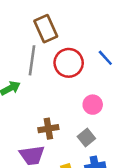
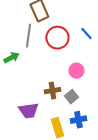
brown cross: (48, 129) -> (52, 91), moved

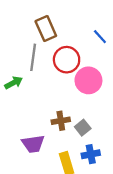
blue line: (86, 34) -> (100, 37), moved
pink circle: (76, 71) -> (88, 80), moved, size x1.5

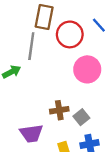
brown rectangle: (46, 29) -> (44, 17), turned 35
red circle: (67, 60) -> (70, 34), moved

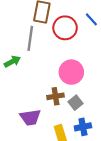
pink circle: (87, 69) -> (71, 72), moved

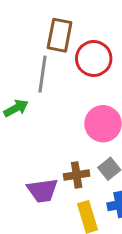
brown cross: (56, 96) -> (77, 175), moved

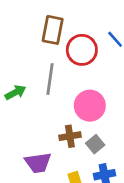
gray line: (42, 74) -> (50, 79), moved
brown cross: (77, 175) -> (70, 136), moved

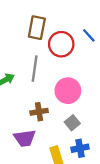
brown cross: (70, 136) -> (39, 112), moved

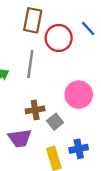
pink circle: (68, 91) -> (79, 95), moved
gray square: (72, 123) -> (55, 122), moved

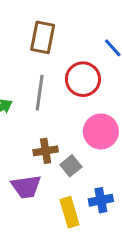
red circle: (59, 38) -> (83, 79), moved

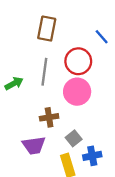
pink circle: (101, 131) -> (77, 92), moved
gray square: (71, 166) -> (74, 138), moved

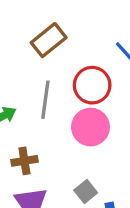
brown rectangle: (47, 29) -> (49, 40), turned 40
brown cross: (49, 117) -> (24, 161), moved

